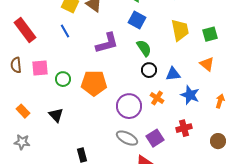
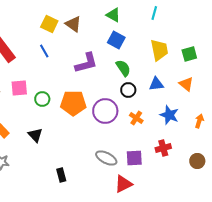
blue triangle: (173, 74) -> (156, 84), moved
purple circle: (129, 106) -> (105, 111), moved
purple square: (155, 138) -> (134, 158), turned 30

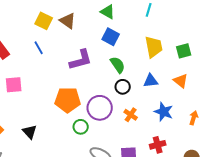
green circle: (42, 99) -> (81, 127), moved

